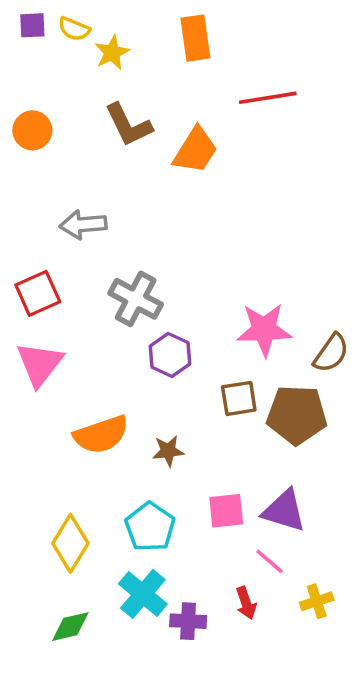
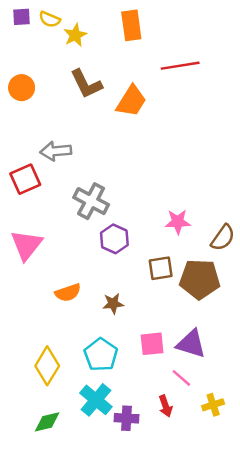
red square: (38, 293) -> (25, 179), moved
pink star: (264, 330) -> (178, 222), size x0.7
orange semicircle: (101, 435) -> (68, 293), size x0.7

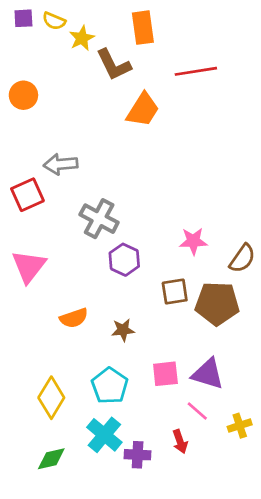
brown L-shape: (86, 84) -> (114, 65), moved
yellow cross: (213, 405) -> (240, 426), moved

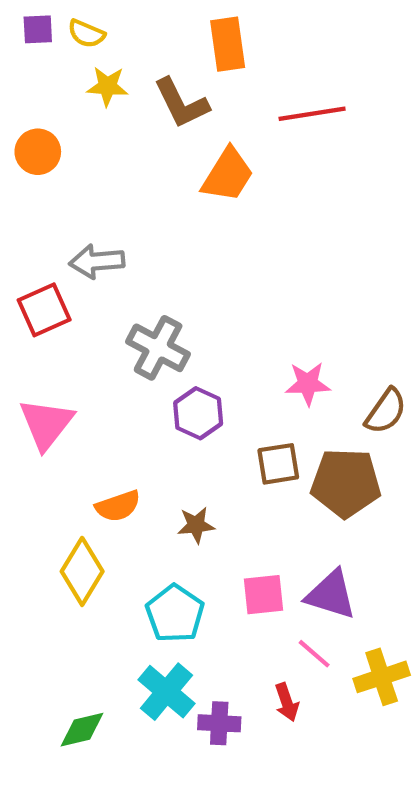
yellow star: (82, 38) -> (107, 86), moved, turned 30
yellow diamond: (51, 398) -> (82, 571), moved
yellow cross: (240, 426) -> (382, 677), size x1.4

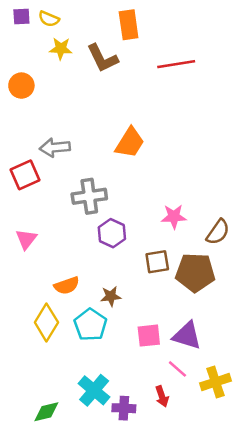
orange trapezoid: (228, 175) -> (130, 143), moved
gray cross: (158, 348) -> (89, 196), turned -36
pink triangle: (46, 424) -> (26, 239), size x0.7
cyan pentagon: (175, 614) -> (90, 325), moved

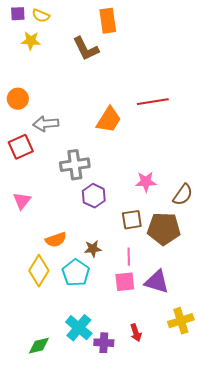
yellow star: (61, 49) -> (31, 41), moved
red line: (176, 64) -> (153, 102), moved
orange circle: (21, 86) -> (18, 99), moved
pink line: (177, 369) -> (129, 257), moved, turned 48

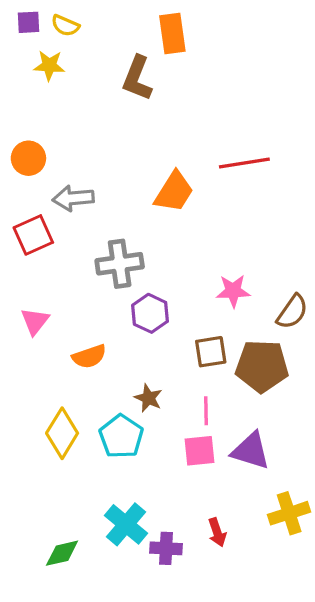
brown L-shape: (86, 49) -> (137, 78), turned 48
orange semicircle: (56, 240) -> (89, 356), moved
brown star: (93, 249) -> (148, 398), turned 30

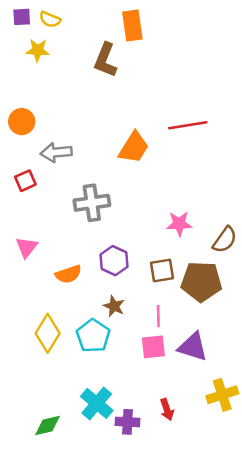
red square: (33, 235) -> (25, 181), size x0.7
purple hexagon: (150, 313) -> (114, 261), moved

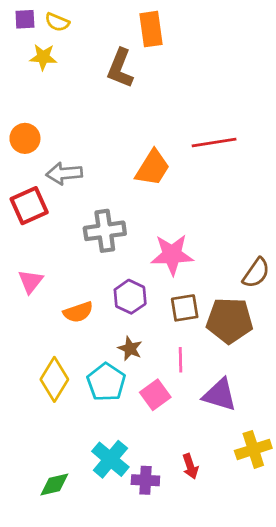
red square: (25, 181) -> (29, 206), size x1.5
pink star: (179, 224) -> (172, 255), moved, size x1.4
pink square: (153, 347) -> (155, 395), moved, turned -30

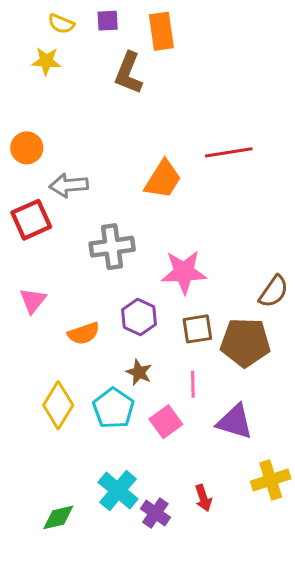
purple square: (25, 19) -> (108, 21), moved
purple cross: (145, 480) -> (155, 513), turned 32

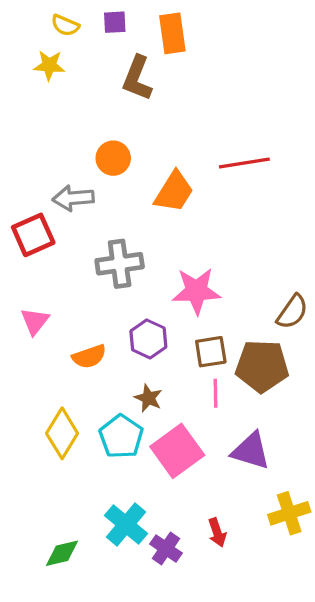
orange circle: (27, 148) -> (113, 158), moved
pink line: (193, 384) -> (216, 393), moved
pink square: (166, 422) -> (177, 451), size x1.5

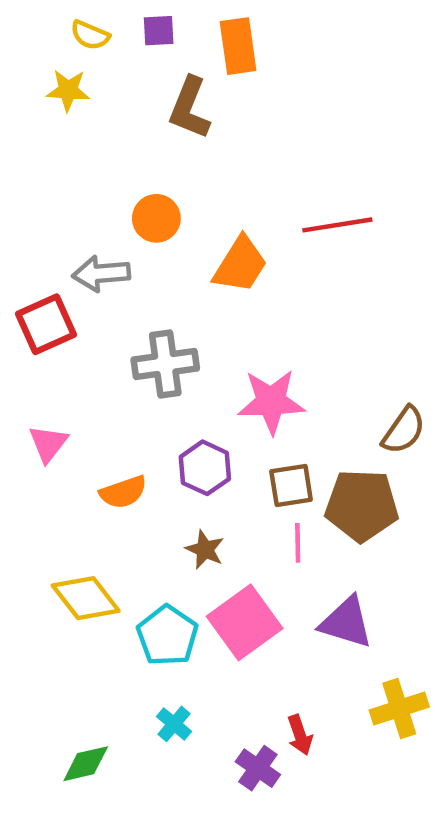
yellow diamond: (62, 433) -> (86, 598), turned -69
cyan pentagon: (121, 437) -> (167, 636), moved
cyan cross: (126, 525) -> (174, 724), size x0.6
purple cross: (166, 549) -> (258, 768), moved

